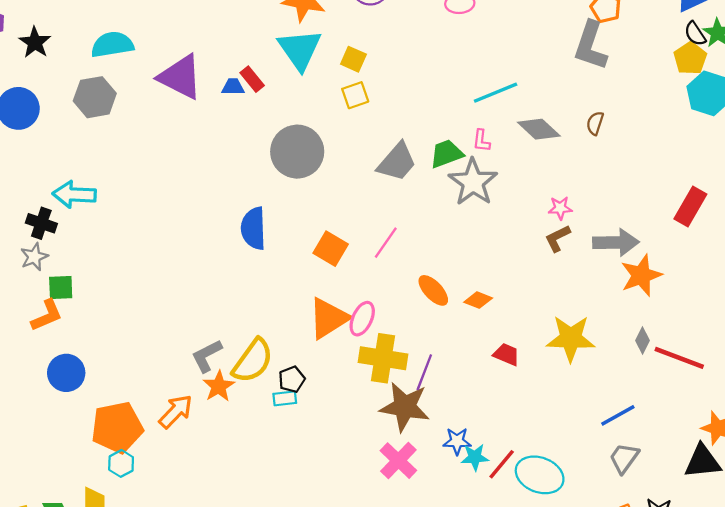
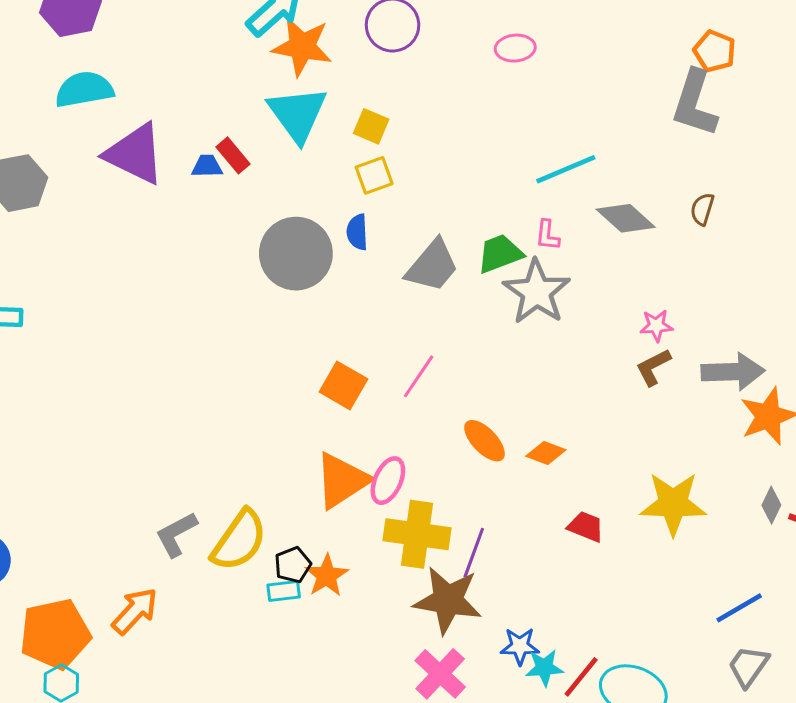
cyan semicircle: (112, 45) -> (84, 89), moved
blue semicircle: (253, 228) -> (357, 232), moved, size x0.6
orange star: (219, 386) -> (327, 576), moved

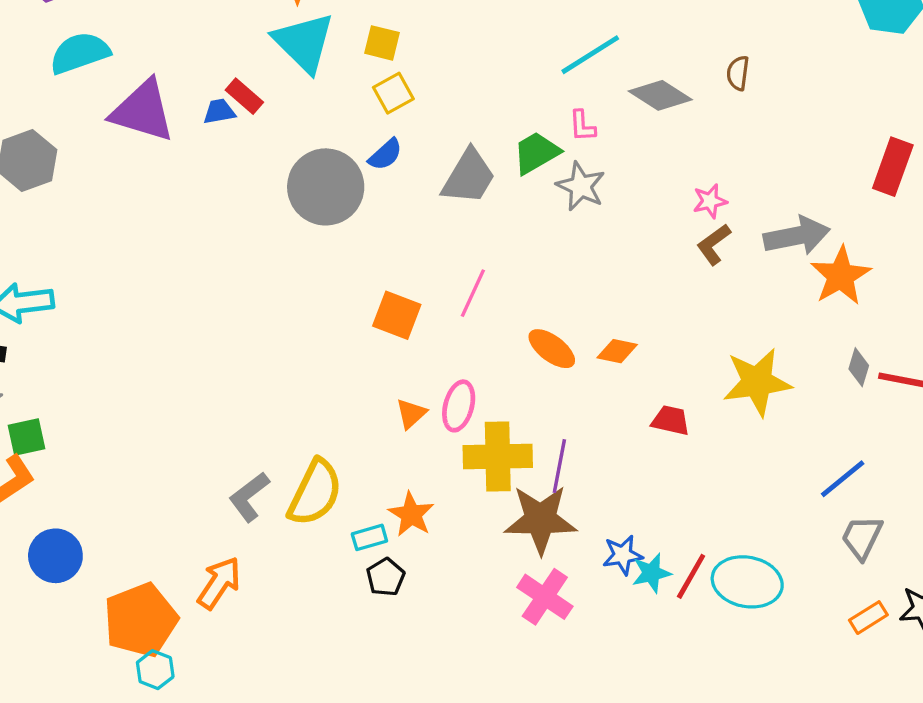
blue semicircle: (357, 232) -> (385, 155), turned -120
gray star: (537, 292) -> (581, 186), size x0.7
orange triangle: (342, 481) -> (411, 414), size x0.5
black pentagon: (293, 565) -> (386, 577), moved

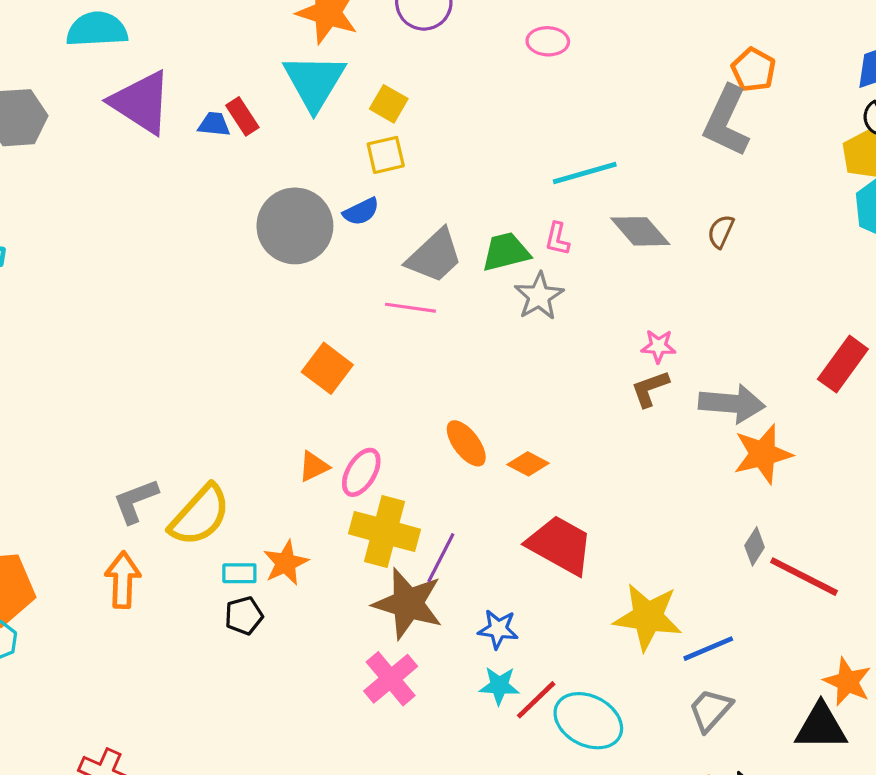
pink line: (473, 293) -> (410, 308), moved, turned 57
yellow star: (757, 382) -> (648, 617), moved
red trapezoid: (671, 420) -> (560, 545), size x1.8
blue star: (623, 555) -> (498, 629), moved
orange arrow: (219, 583) -> (123, 580), moved, turned -48

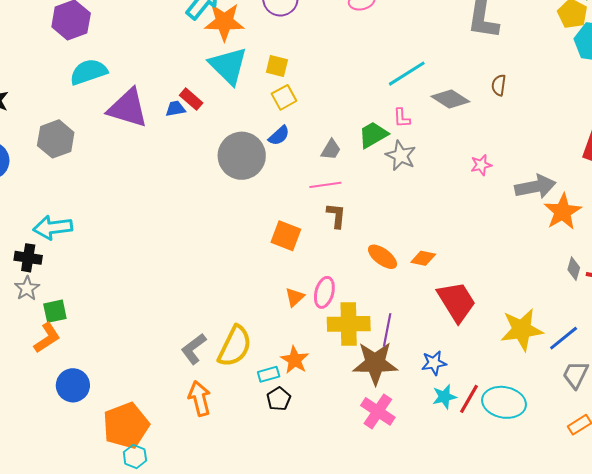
gray trapezoid: (434, 256) -> (331, 150), size x0.6
brown L-shape: (650, 389) -> (336, 216), moved, turned 132
red trapezoid: (560, 545) -> (456, 302), turned 45

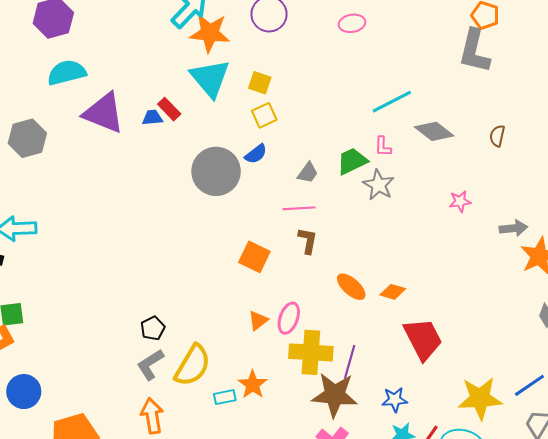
brown semicircle: (499, 85) -> (497, 136), moved
gray arrow: (535, 187) -> (513, 228), size x0.7
yellow star: (522, 330) -> (480, 398), moved
black pentagon: (279, 399) -> (153, 328), moved

